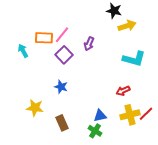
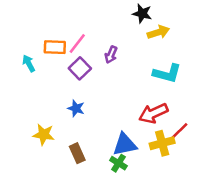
red arrow: (123, 91) -> (153, 113), size x1.6
red line: (146, 114) -> (180, 131), moved
blue triangle: (100, 116) -> (125, 144), size x1.5

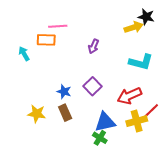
black star: (142, 13) -> (146, 17), moved
pink line: (77, 43) -> (58, 26), moved, turned 48
purple square: (80, 68) -> (92, 86), moved
brown rectangle: (77, 153) -> (65, 113), moved

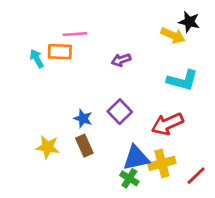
yellow arrow: (134, 27) -> (173, 35), turned 42
purple arrow: (94, 46) -> (121, 60), turned 48
cyan arrow: (24, 54) -> (37, 59), moved
red line: (151, 110) -> (196, 176), moved
yellow cross: (137, 121) -> (162, 163), moved

